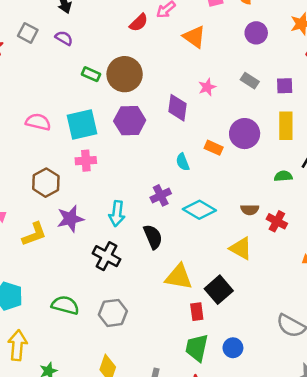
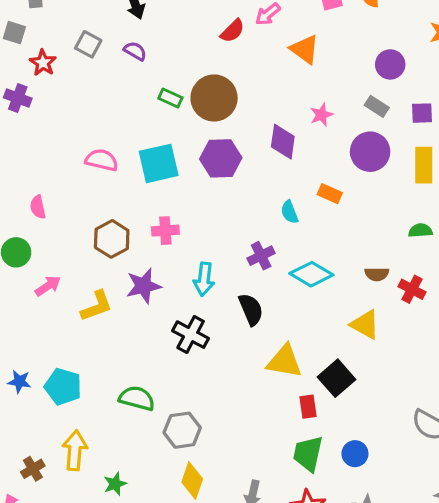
purple circle: (256, 33) -> (390, 64), moved
purple circle: (245, 134) -> (370, 152), moved
pink cross: (86, 161) -> (165, 231), moved
gray hexagon: (113, 313) -> (182, 430), moved

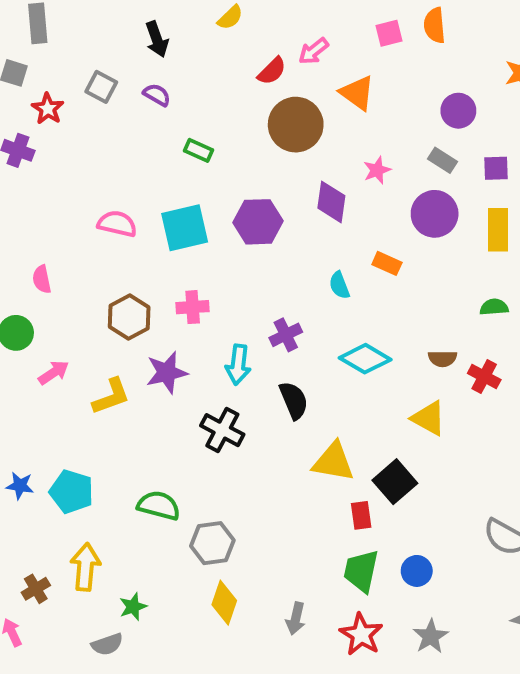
brown circle: (214, 98) -> (296, 125), moved
purple cross: (261, 256) -> (286, 335), moved

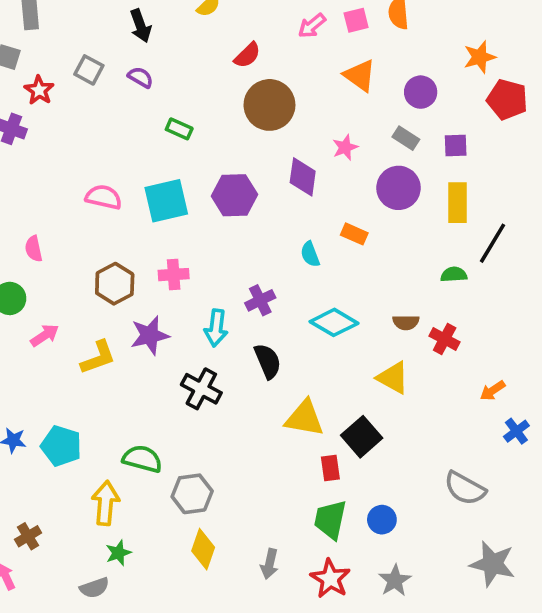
pink arrow: (314, 51) -> (312, 26), moved
orange triangle: (357, 93) -> (360, 75), moved
yellow arrow: (85, 567) -> (105, 503), moved

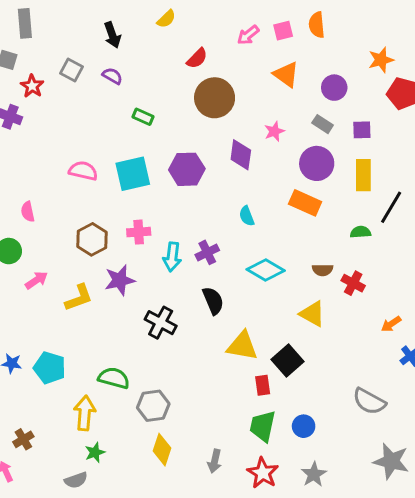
orange rectangle: (354, 234) -> (305, 203), moved, size x1.5
cyan arrow: (216, 328) -> (172, 257), moved

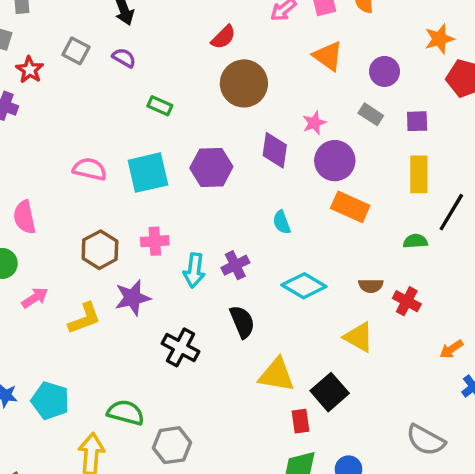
purple circle: (317, 163) -> (335, 161), moved
pink semicircle: (28, 212) -> (24, 217), size x1.4

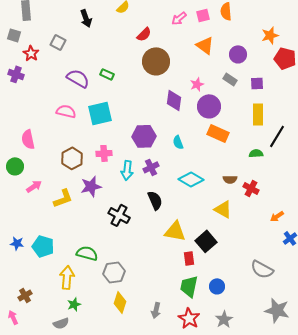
purple semicircle: (124, 58) -> (78, 78), moved, size x1.6
purple hexagon: (211, 167) -> (144, 136), moved

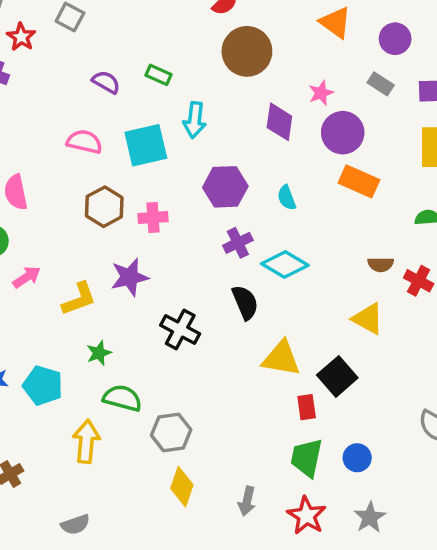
purple semicircle: (78, 78) -> (106, 82), size x0.7
brown hexagon: (72, 158) -> (104, 207), moved
cyan arrow: (127, 170) -> (195, 120), moved
cyan diamond: (191, 179) -> (285, 264), moved
green star: (74, 304) -> (99, 353), moved

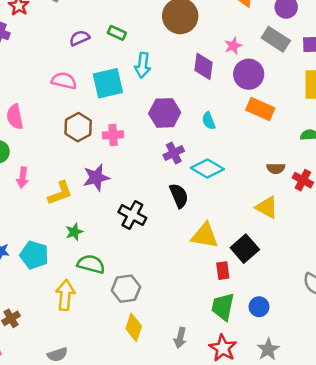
purple semicircle: (106, 82) -> (79, 38), turned -54
gray rectangle: (381, 84) -> (276, 39), size x1.5
pink arrow: (27, 277) -> (23, 178), turned 132

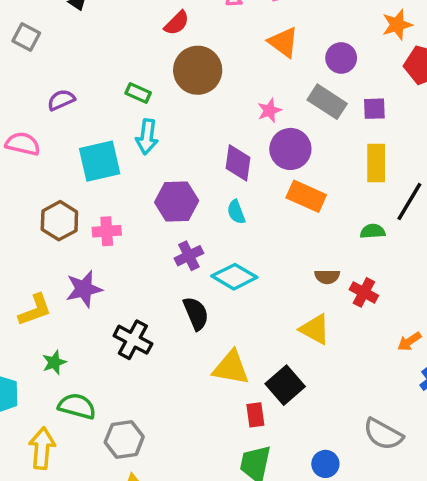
green rectangle: (117, 33) -> (138, 93), moved
purple diamond: (203, 66) -> (238, 163), moved
pink semicircle: (64, 81) -> (23, 144), moved
blue circle: (259, 307) -> (325, 464), moved

